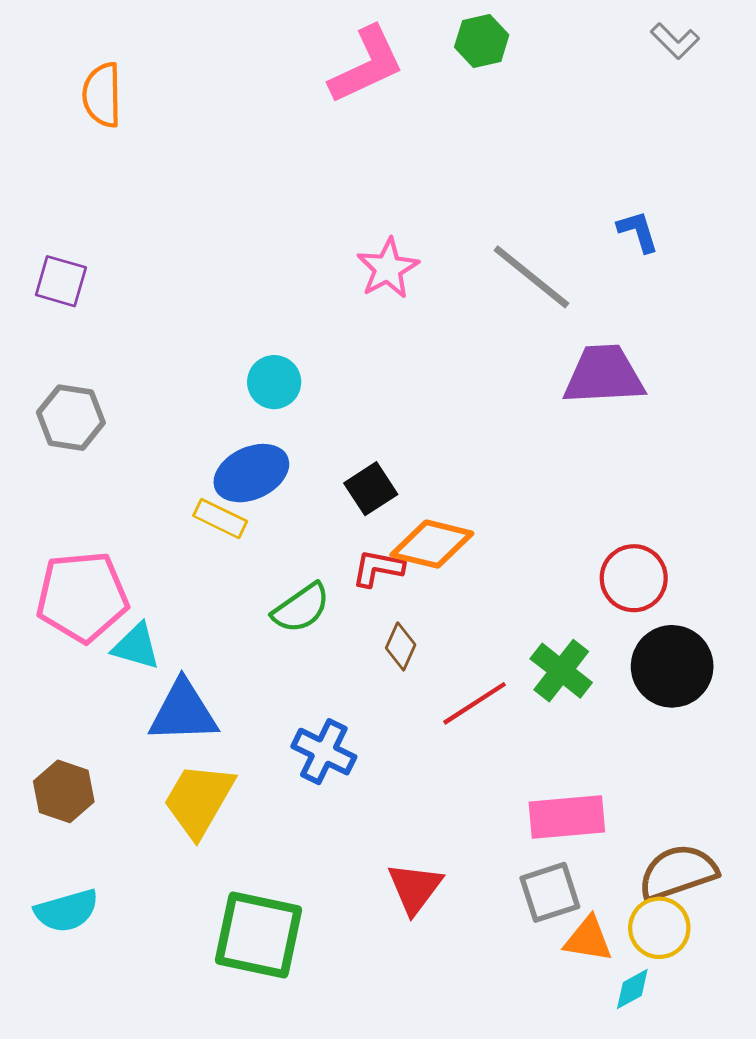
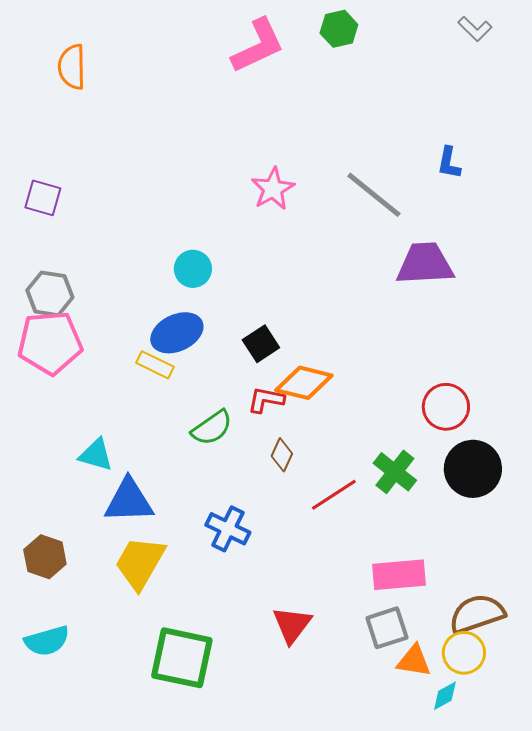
blue L-shape: (638, 231) -> (449, 163), turned -152
pink pentagon: (82, 597) -> (50, 343), moved

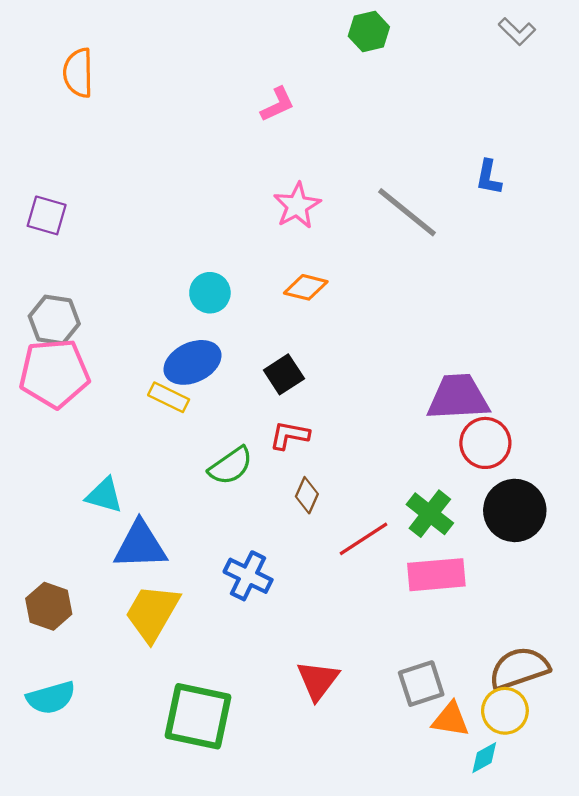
pink L-shape: (258, 46) -> (277, 104), moved, size x0.6
purple trapezoid: (425, 264) -> (458, 397), moved
orange diamond: (304, 383) -> (306, 287), moved, size x0.7
pink rectangle: (399, 575) -> (436, 575), moved

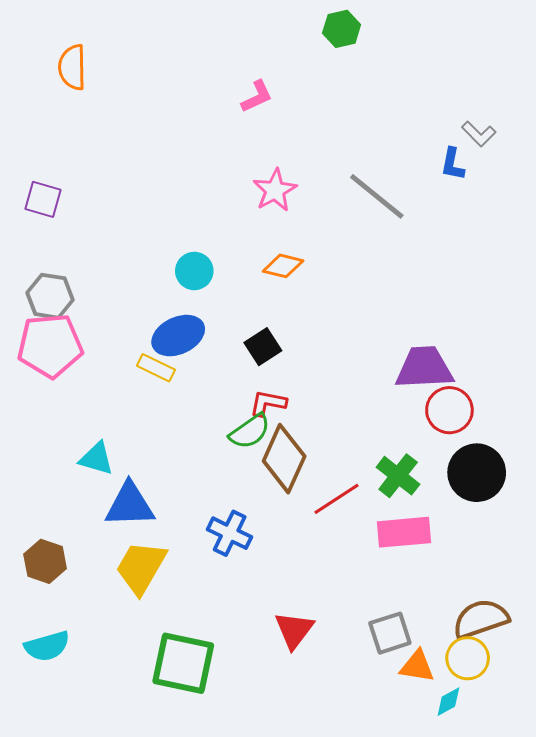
gray L-shape: (517, 31) -> (479, 134), moved
green semicircle: (231, 466) -> (250, 431), moved
brown diamond: (307, 495) -> (284, 459), size x2.0

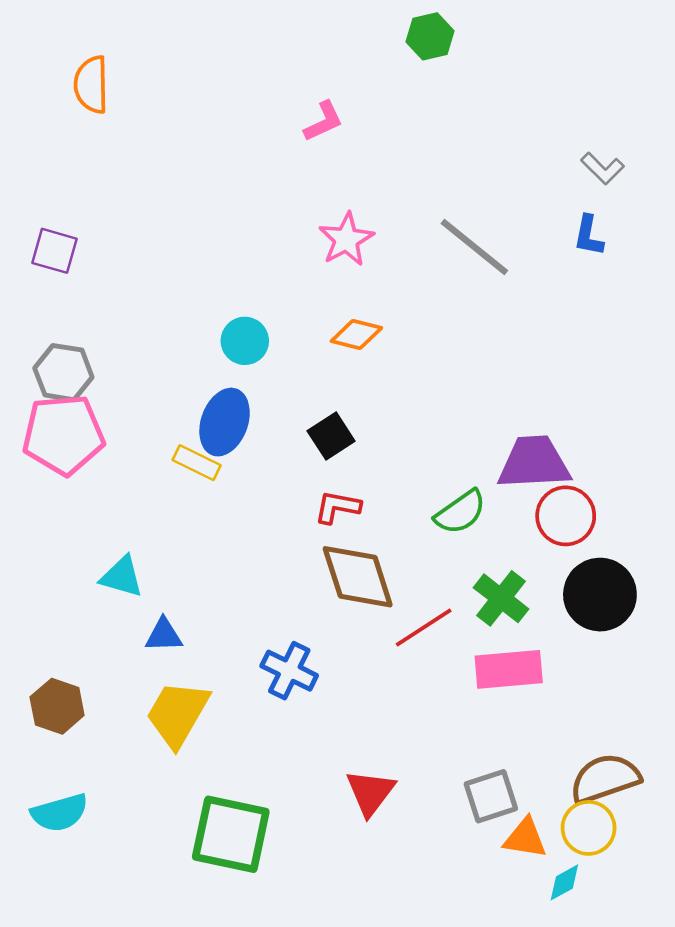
blue L-shape: (452, 164) -> (589, 236), moved
blue ellipse: (178, 336) -> (225, 422), turned -45
green semicircle: (250, 431) -> (460, 512), moved
brown diamond: (284, 459) -> (358, 577), turned -42
blue triangle: (130, 505) -> (164, 635), size x0.6

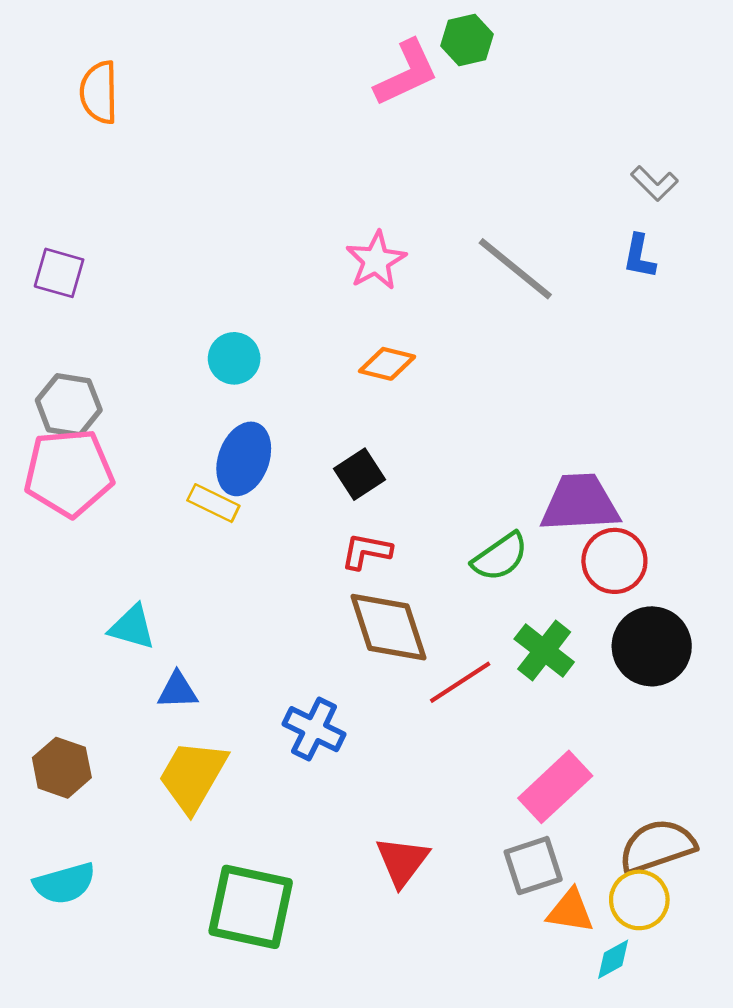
pink L-shape: (323, 121) -> (406, 73), moved, size x1.5
cyan circle: (245, 341) -> (234, 358), moved
pink rectangle: (509, 669) -> (555, 787), moved, turned -38

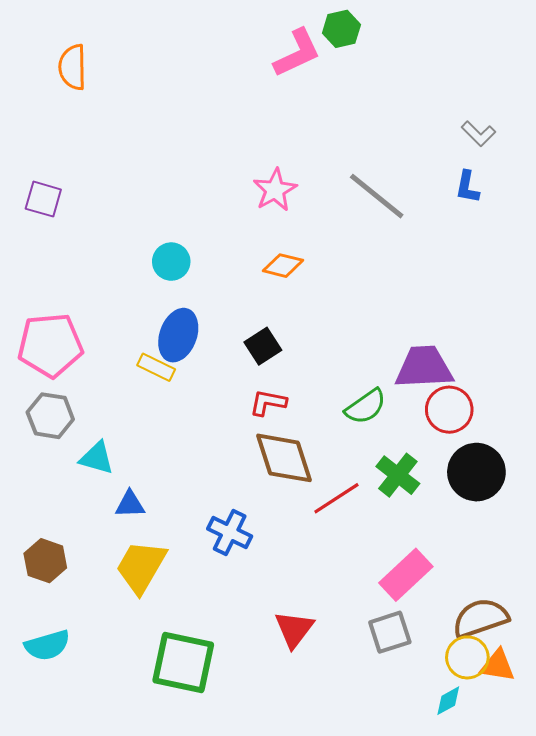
gray hexagon: (69, 405) -> (50, 416), moved
orange triangle: (570, 911) -> (498, 665), moved

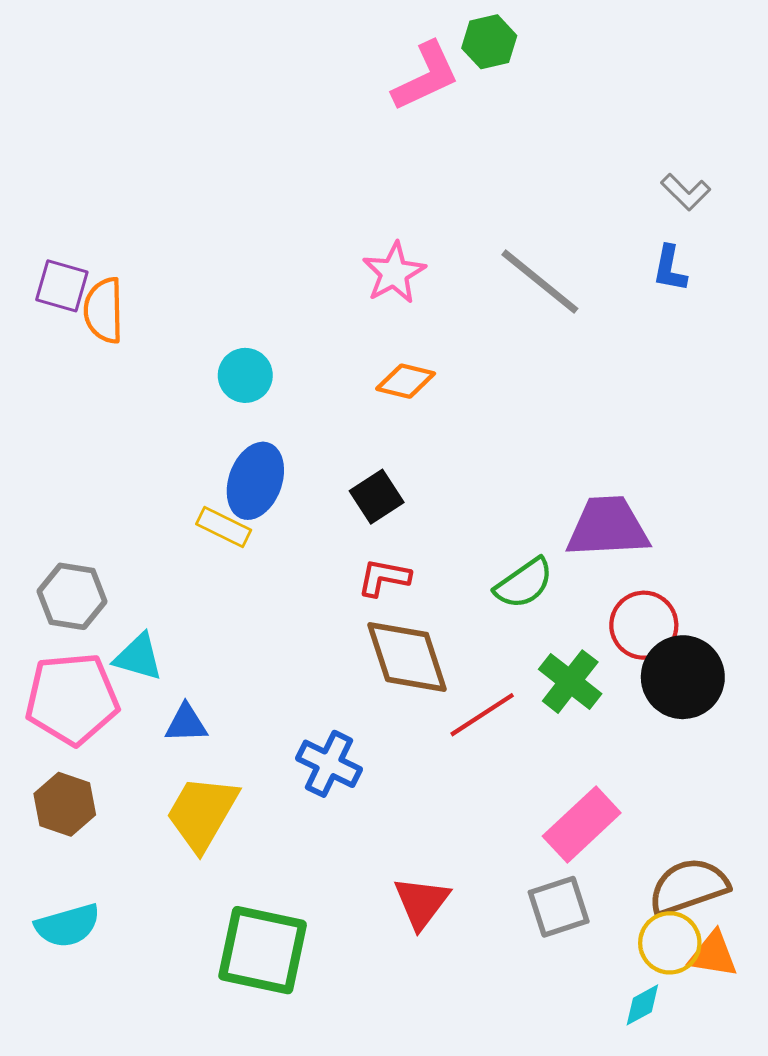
orange semicircle: (73, 67) -> (104, 310), moved
pink pentagon: (50, 345) -> (72, 699), moved
red circle: (449, 410) -> (644, 625), moved

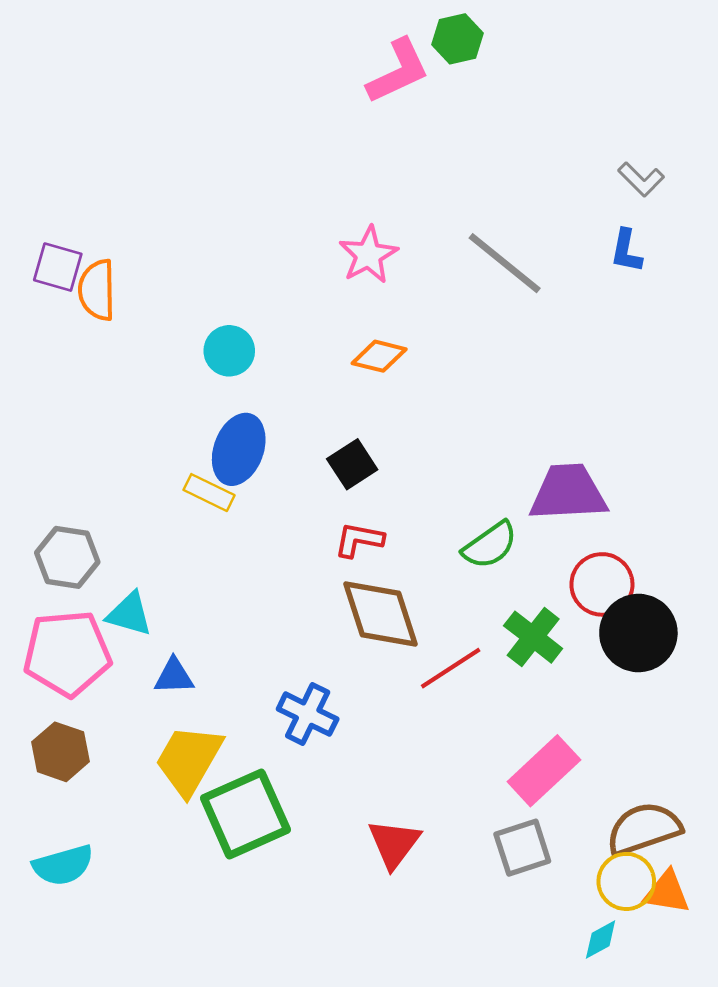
green square: (263, 950) -> (245, 814), moved, turned -36

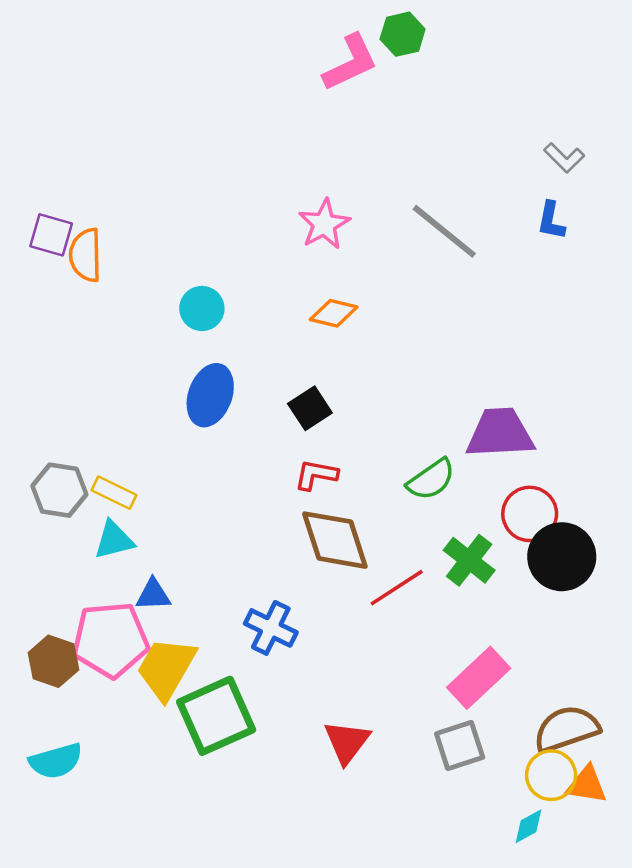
yellow rectangle: (209, 493) -> (114, 493), moved
cyan triangle: (129, 614) -> (114, 540), turned -30
pink pentagon: (67, 653) -> (110, 640), moved

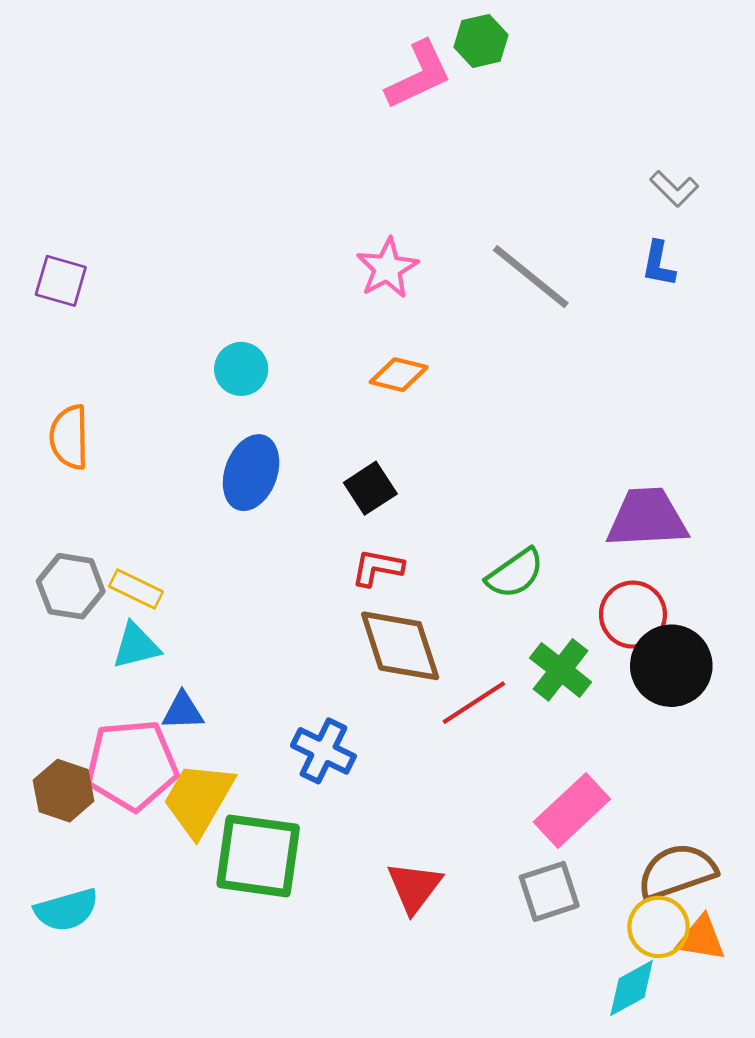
orange semicircle: (86, 255) -> (69, 437), moved
purple trapezoid: (500, 433) -> (647, 518), moved
green square: (216, 716) -> (258, 856), turned 32
cyan diamond: (528, 826) -> (632, 988), size x1.4

